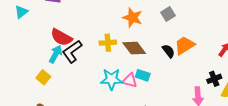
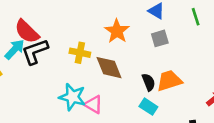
cyan rectangle: (143, 75) -> (148, 107), moved

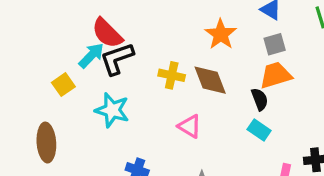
yellow cross: (80, 53) -> (172, 75), moved
orange trapezoid: (169, 81) -> (276, 75), moved
cyan star: (72, 97) -> (112, 110), moved

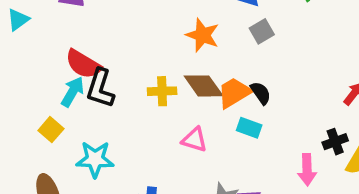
black L-shape: (117, 59) -> (100, 88), turned -39
orange trapezoid: (276, 75) -> (234, 93), moved
cyan star: (112, 110) -> (95, 159), moved
cyan rectangle: (259, 130) -> (249, 128), moved

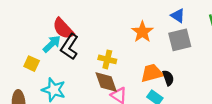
gray square: (262, 31) -> (180, 40), size x1.5
brown diamond: (204, 86) -> (106, 82), moved
yellow square: (51, 130) -> (32, 64), turned -32

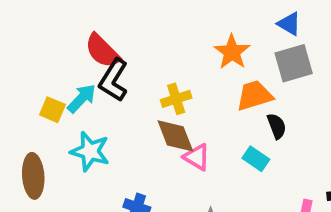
cyan arrow: (52, 44) -> (82, 98), moved
yellow cross: (107, 59) -> (176, 99), turned -30
orange trapezoid: (152, 73) -> (254, 96), moved

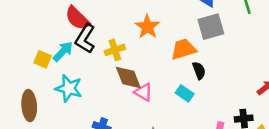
orange star: (232, 52) -> (147, 27), moved
yellow cross: (176, 99) -> (115, 50), moved

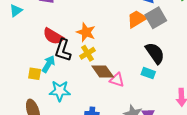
orange star: (147, 27) -> (86, 32), moved
orange trapezoid: (184, 49) -> (137, 19), moved
black semicircle: (199, 70) -> (155, 53), size x1.6

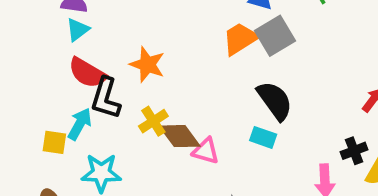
cyan triangle: (16, 11) -> (78, 30), moved
yellow cross: (87, 53) -> (153, 121), moved

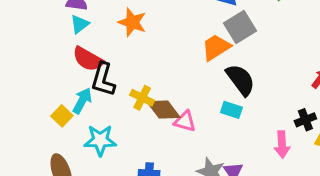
orange trapezoid: (240, 39) -> (216, 47), moved
orange star: (147, 65) -> (132, 22), moved
yellow cross: (153, 121) -> (142, 98), turned -30
yellow square: (54, 142) -> (62, 116), turned 36

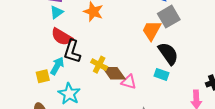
orange trapezoid: (216, 47) -> (152, 30), turned -30
yellow square: (62, 116) -> (43, 76), turned 32
cyan star: (100, 140) -> (69, 94), turned 30

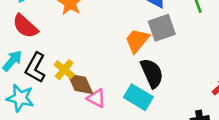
black L-shape: (72, 51) -> (35, 68), moved
cyan rectangle: (161, 74) -> (138, 97), size x1.5
cyan star: (69, 94) -> (20, 98), turned -30

